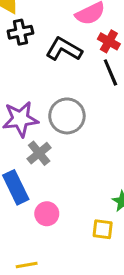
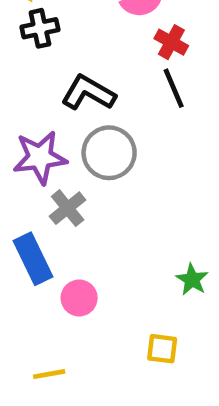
black L-shape: (64, 49) -> (88, 93), moved
yellow square: (103, 229) -> (162, 349), moved

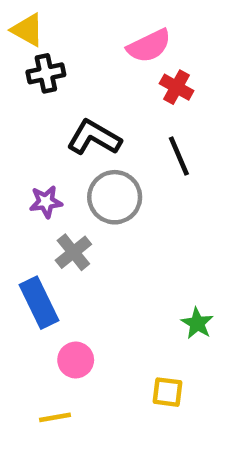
black line: (174, 88) -> (179, 156), moved
purple star: (40, 157) -> (46, 202), size x0.6
pink circle: (79, 298) -> (76, 360), moved

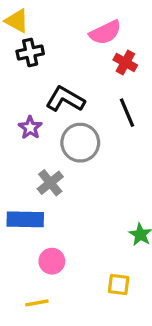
purple star: (46, 202) -> (30, 128), moved, turned -30
blue rectangle: (39, 303) -> (25, 219), turned -63

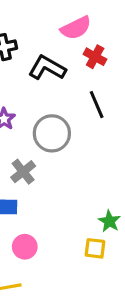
black L-shape: (65, 99) -> (47, 68), moved
yellow square: (119, 285) -> (95, 248), moved

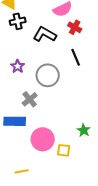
pink circle: (25, 247) -> (43, 139), moved, size x1.5
yellow square: (95, 248) -> (64, 150), moved

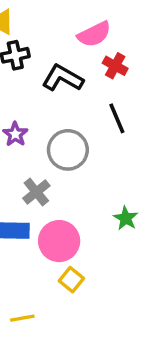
green star: (84, 130) -> (126, 218), moved
pink circle: (43, 139) -> (59, 241), moved
yellow square: (64, 150) -> (71, 280), moved, turned 32

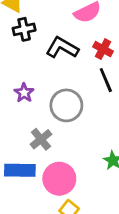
red cross: (115, 66) -> (103, 49), moved

